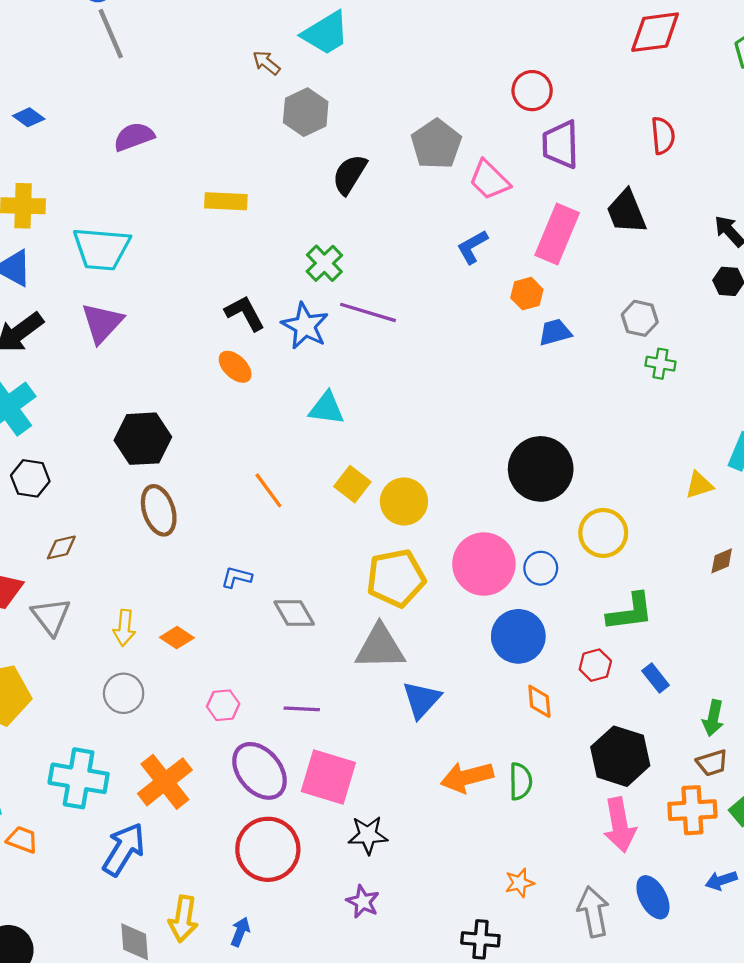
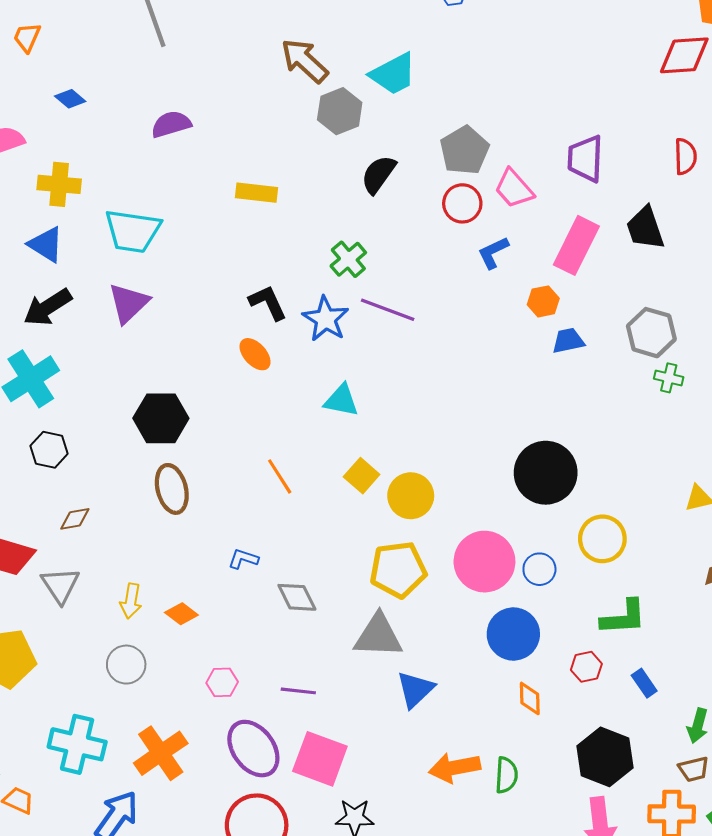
cyan trapezoid: (326, 33) -> (393, 74), moved
brown arrow: (266, 63) -> (305, 61), size x1.8
red circle: (532, 91) -> (462, 203), moved
gray hexagon: (640, 318) -> (651, 333), size x1.4

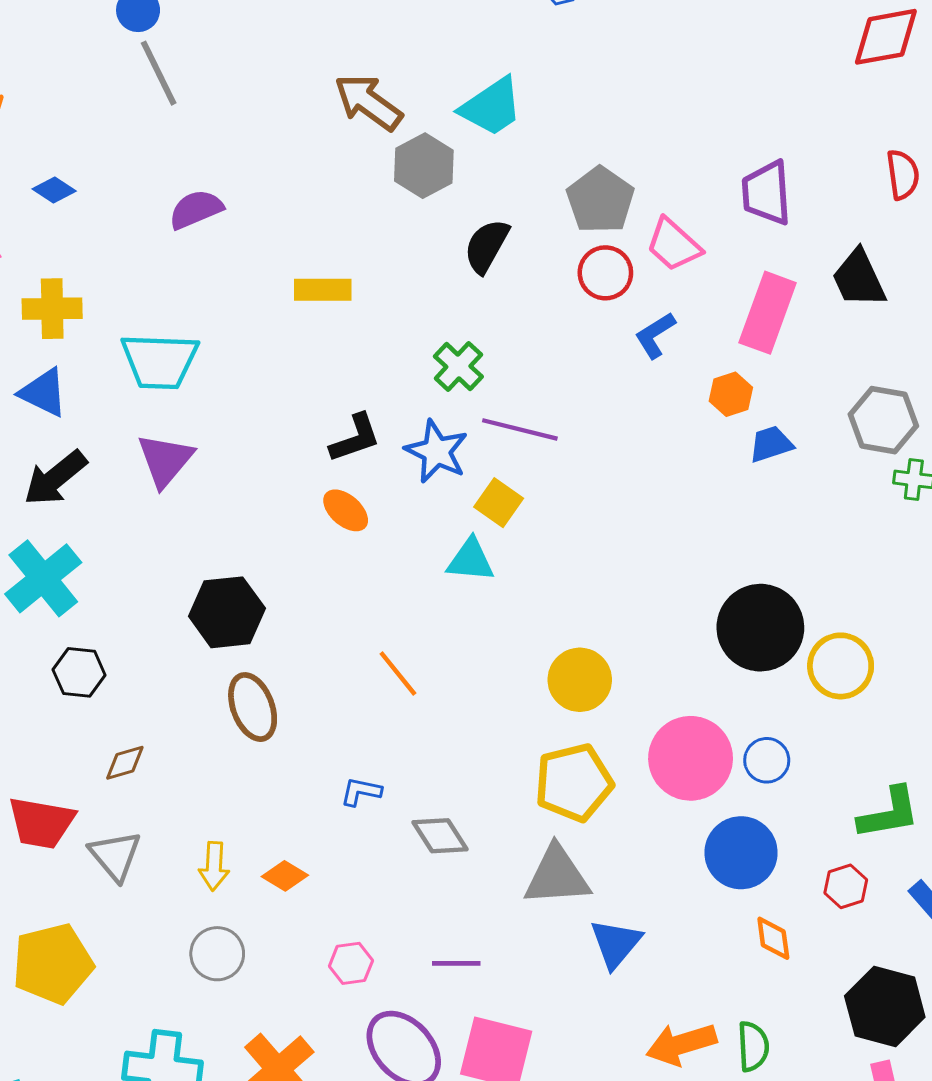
black L-shape: (268, 303) -> (355, 438), turned 102
yellow square: (362, 476) -> (499, 503), moved
yellow circle: (602, 539) -> (841, 666), moved

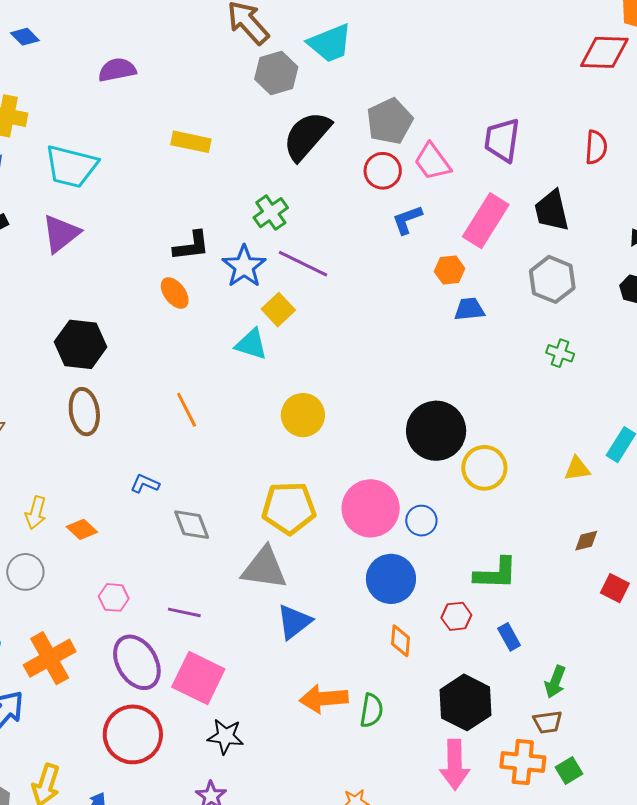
black semicircle: (487, 246) -> (307, 136), size x1.4
gray hexagon: (883, 420) -> (552, 279), moved
yellow circle: (580, 680) -> (303, 415), moved

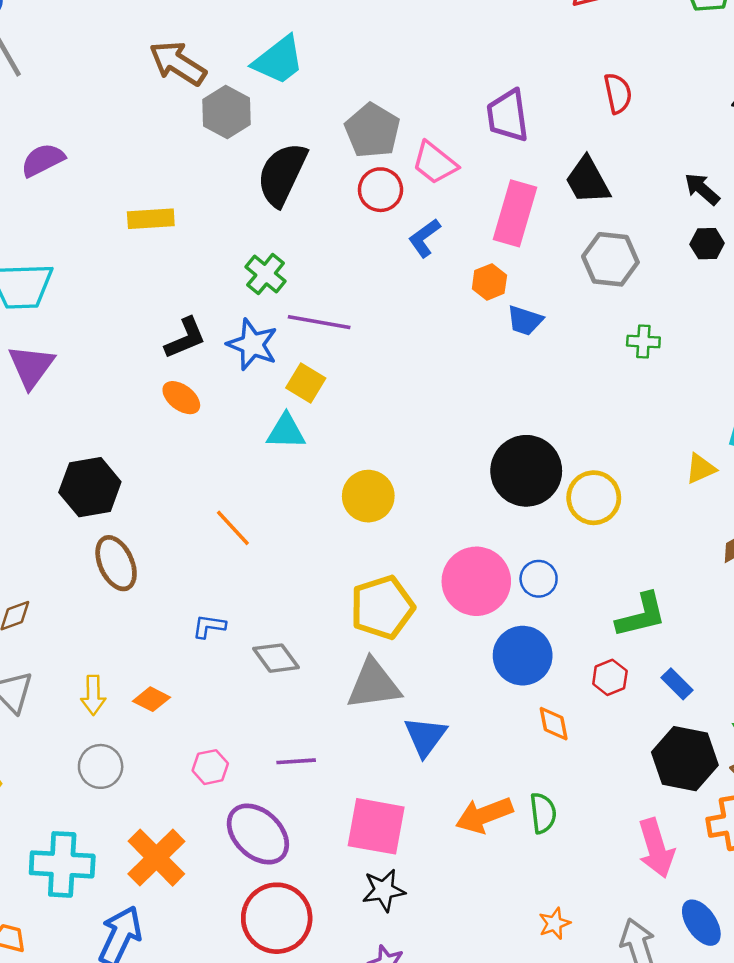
blue trapezoid: (469, 309) -> (525, 320), turned -140
pink square: (198, 678) -> (376, 826), moved
black hexagon: (466, 702) -> (685, 759), moved

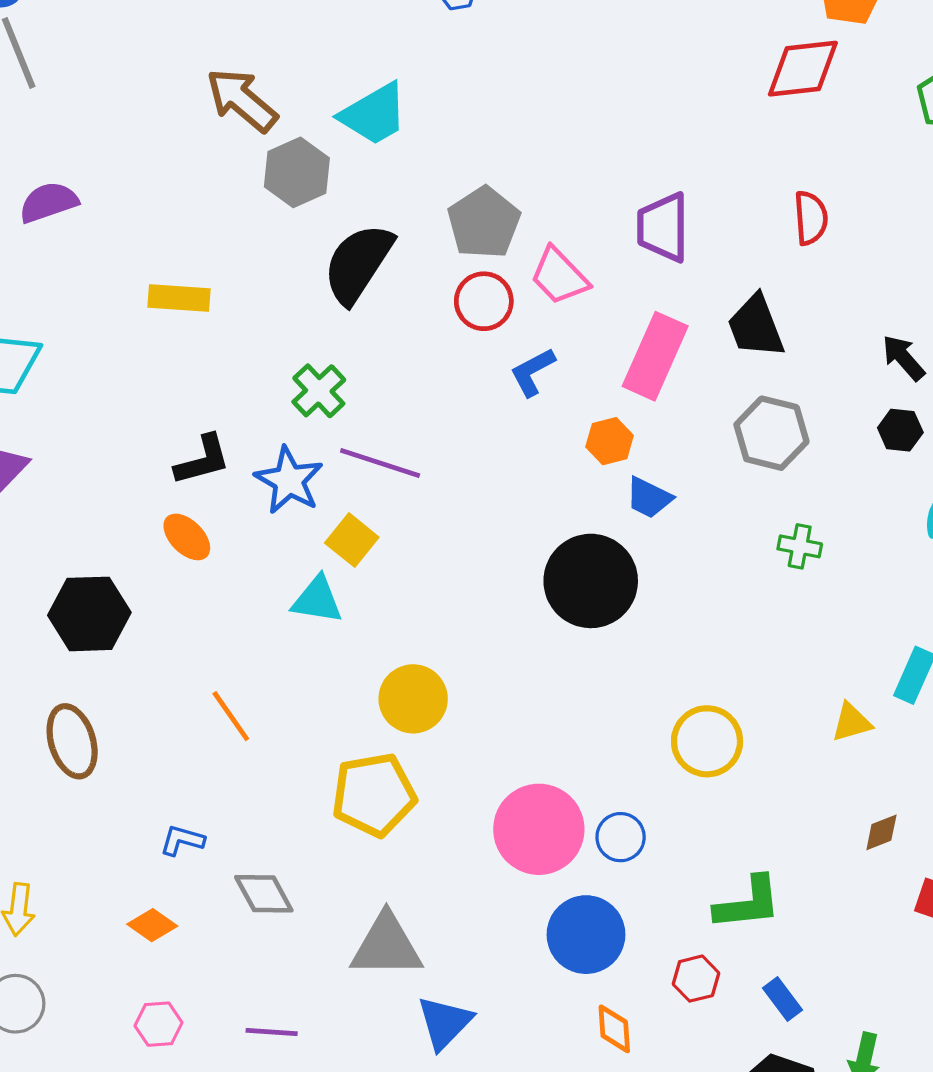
black circle: (526, 471) -> (591, 581), moved
black hexagon: (90, 487) -> (89, 614), moved
yellow pentagon: (382, 607) -> (374, 795), moved
orange diamond: (152, 699) -> (152, 925), moved

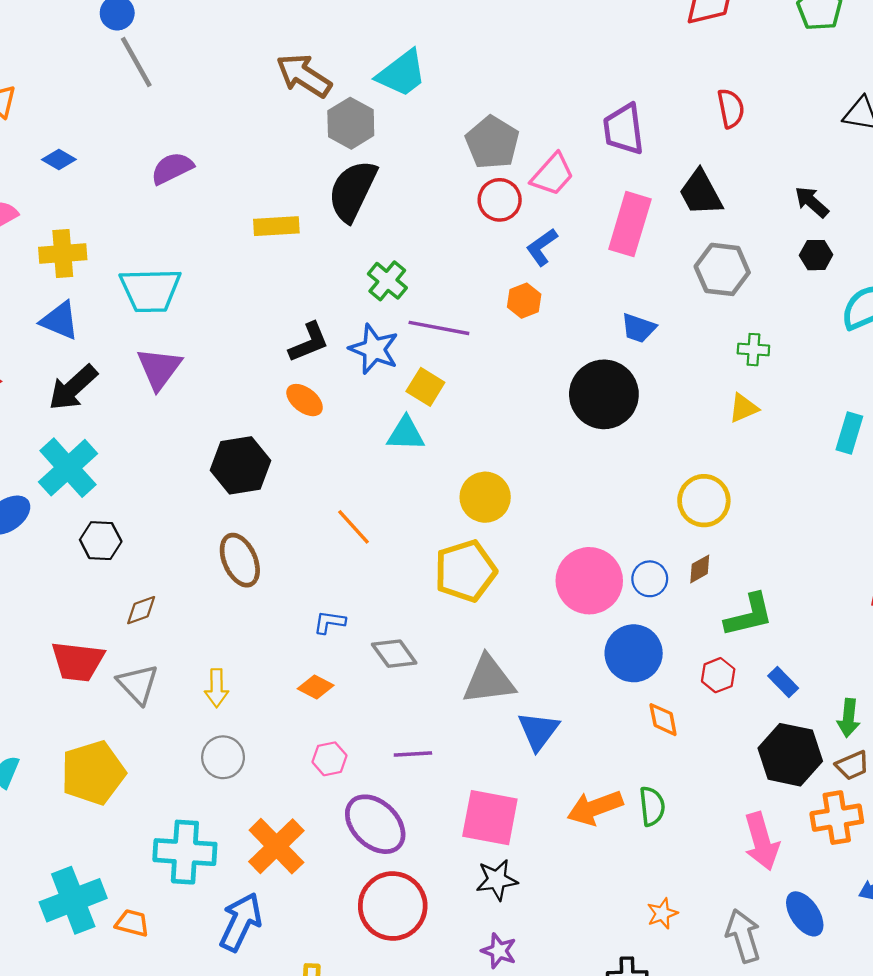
black semicircle: (358, 264) -> (352, 191), moved
pink trapezoid: (559, 276) -> (552, 174), turned -87
orange hexagon: (610, 441) -> (524, 301), moved
yellow triangle: (852, 722) -> (743, 408), moved
brown diamond: (881, 832) -> (700, 569), moved

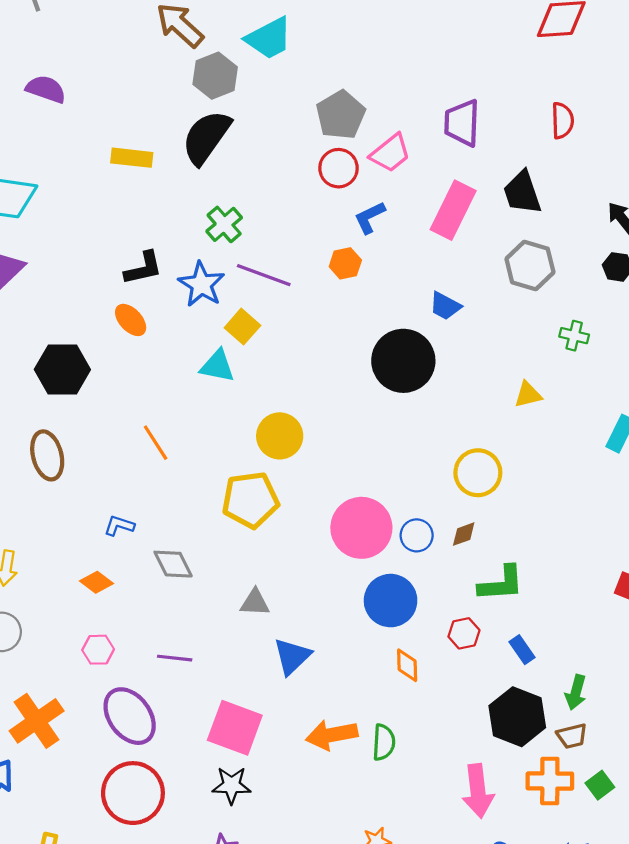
purple semicircle: (172, 168) -> (46, 89), turned 36
green cross: (753, 350) -> (574, 336), moved
gray triangle: (489, 680) -> (255, 603), size x0.6

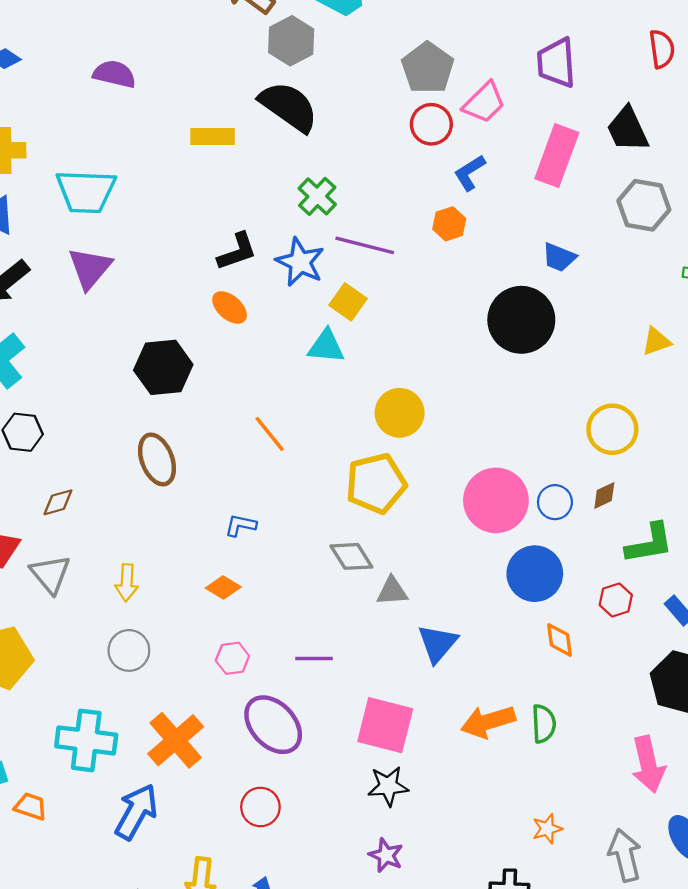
black semicircle: (206, 137) -> (289, 107), turned 96
gray diamond: (173, 564) -> (351, 556), moved
red circle: (133, 793) -> (260, 807), moved, size x0.6

